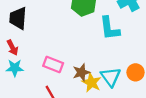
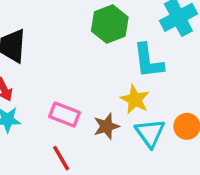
yellow star: (91, 83) -> (135, 99), moved

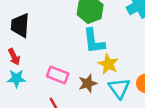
cyan L-shape: (148, 61) -> (94, 41), moved

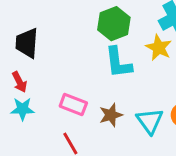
yellow star: (108, 64) -> (159, 48), moved

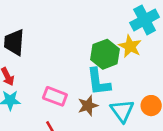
green hexagon: (114, 24) -> (105, 54), moved
cyan L-shape: (118, 63) -> (98, 82), moved

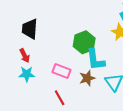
green hexagon: (105, 54) -> (84, 42), moved

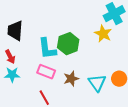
cyan L-shape: (95, 60) -> (47, 49), moved

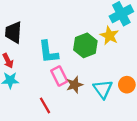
green hexagon: (68, 44) -> (85, 45), moved
pink rectangle: (46, 72) -> (59, 76), moved, turned 42

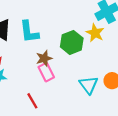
cyan L-shape: (48, 52) -> (29, 32), moved
brown star: (74, 85) -> (44, 58), moved

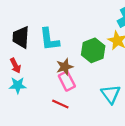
red line: (32, 101) -> (60, 104), moved, turned -35

